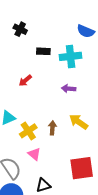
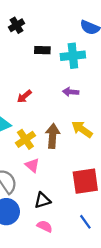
black cross: (20, 29) -> (16, 25), turned 32
red arrow: (25, 81) -> (24, 96), moved
brown arrow: (52, 128) -> (53, 136), size x1.5

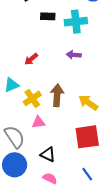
yellow arrow: (82, 129) -> (88, 103), moved
pink triangle: (32, 165) -> (38, 122), turned -48
black triangle: (42, 200) -> (48, 154), turned 42

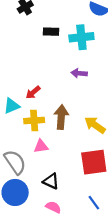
red arrow: (31, 59) -> (33, 92), moved
yellow cross: (32, 98) -> (34, 120), turned 30

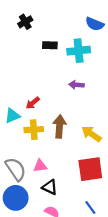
pink triangle: (41, 146) -> (40, 166), moved

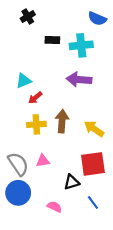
purple arrow: (76, 85) -> (79, 80), size x1.6
cyan triangle: (12, 116) -> (24, 81), moved
black triangle: (50, 187) -> (72, 182), moved, turned -42

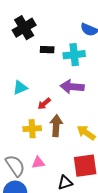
black cross: (28, 16) -> (24, 28), size x1.6
red arrow: (35, 98) -> (44, 104), moved

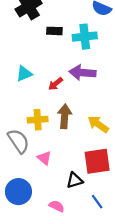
red arrow: (44, 104) -> (56, 84), moved
pink triangle: (38, 163) -> (44, 158), turned 48
gray semicircle: (15, 166) -> (18, 141), moved

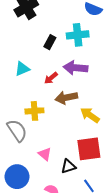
black rectangle: (54, 31) -> (50, 42), moved, turned -64
brown arrow: (65, 116) -> (66, 98), moved, turned -105
pink triangle: (44, 158) -> (45, 154), moved

